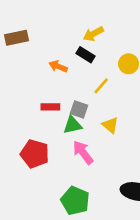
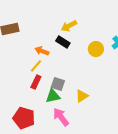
yellow line: (101, 86) -> (36, 66), moved
red rectangle: (50, 107) -> (36, 82), turned -64
yellow triangle: (110, 125) -> (82, 96), turned 48

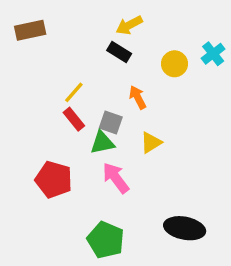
orange arrow: (42, 51) -> (138, 97), moved, turned 40
red rectangle: (36, 82) -> (74, 119), turned -64

